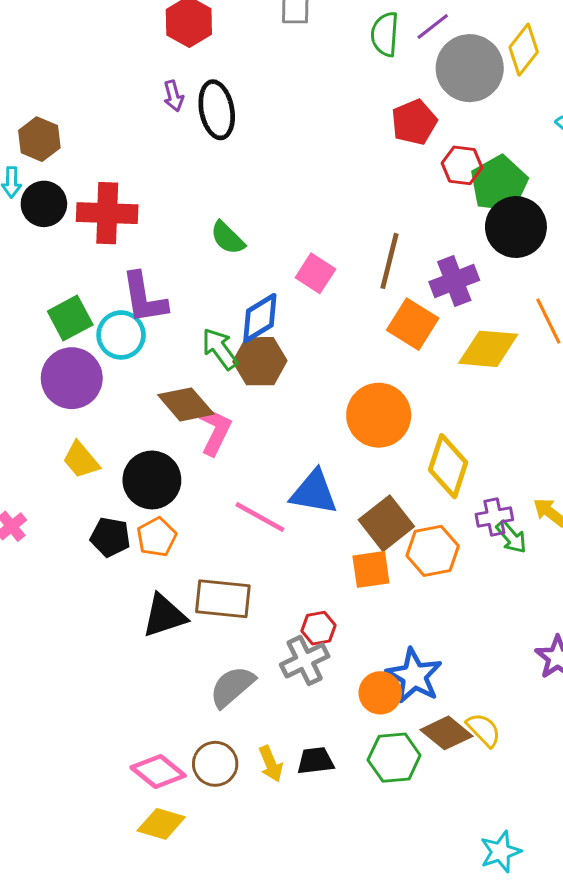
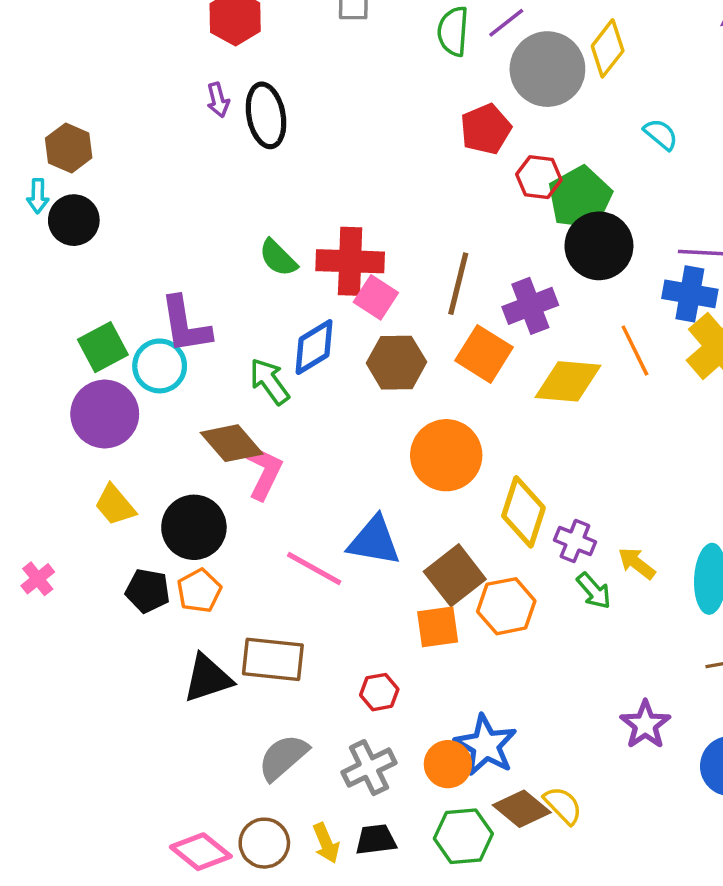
red cross: (107, 213) -> (350, 261), moved
brown hexagon: (260, 361) -> (396, 363), moved
purple cross: (494, 517) -> (575, 541), moved, turned 33
gray cross: (305, 660) -> (369, 768), moved

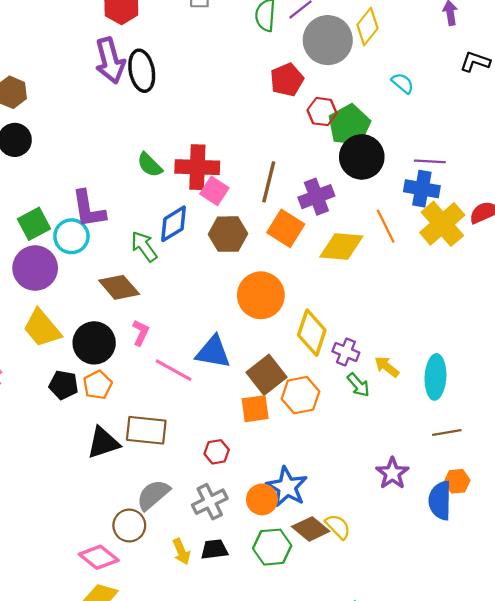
purple arrow: (218, 100) -> (110, 61), size x2.0
pink L-shape: (264, 472) -> (141, 333), moved, size x0.7
yellow trapezoid: (115, 505) -> (42, 328), size x1.4
brown circle: (264, 843) -> (129, 525), moved

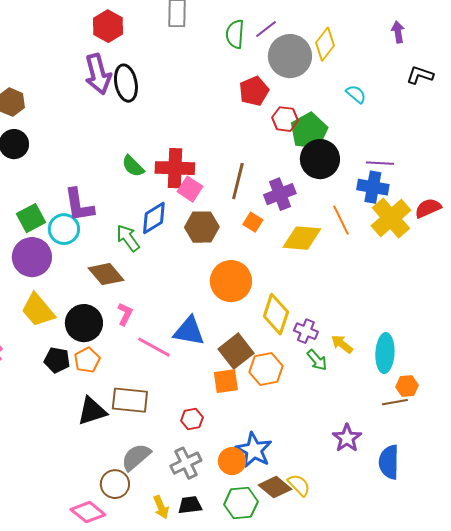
orange square: (286, 228) -> (253, 222), size x0.6
orange hexagon: (457, 481) -> (407, 386), moved

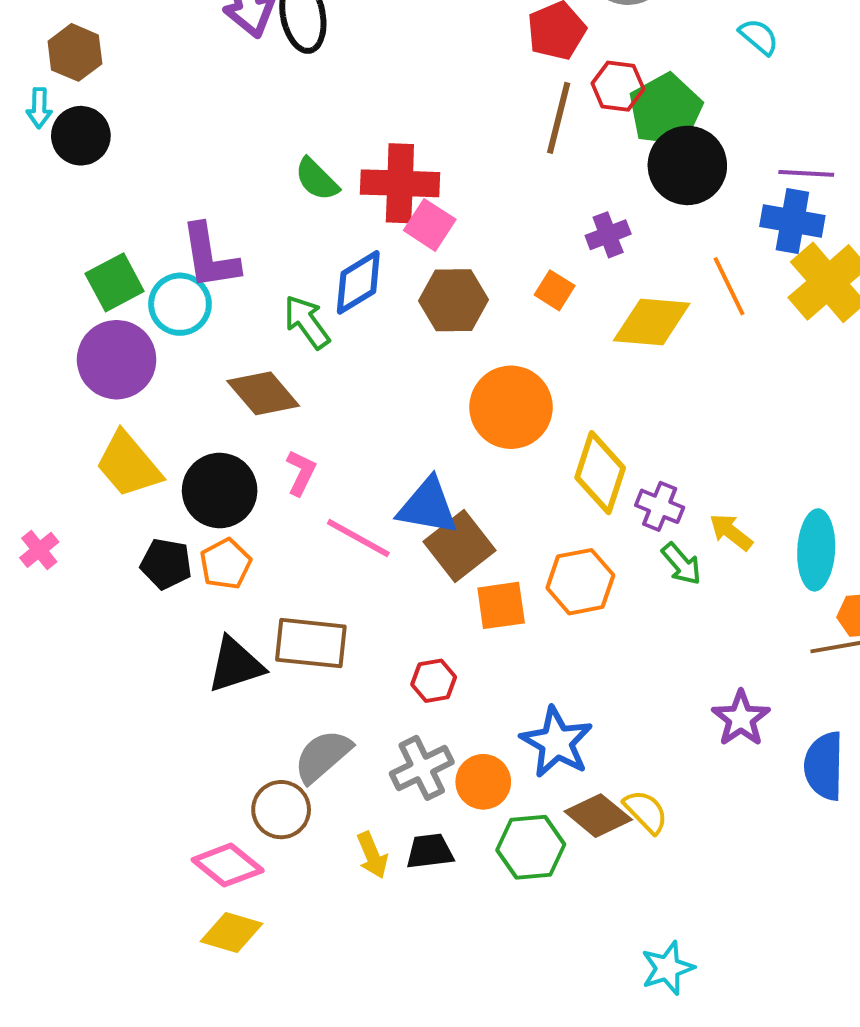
brown line: (238, 181) -> (559, 118), moved
purple cross: (280, 194) -> (608, 235), size x0.7
brown square: (236, 351) -> (459, 546), moved
orange circle: (232, 461) -> (483, 782), moved

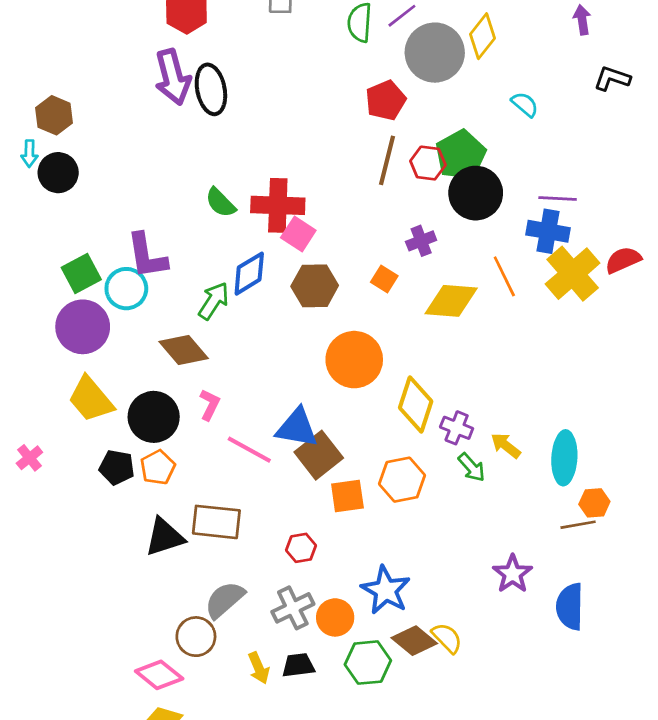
red hexagon: (618, 86) -> (428, 163), moved
green arrow: (307, 322) -> (214, 301), turned 69

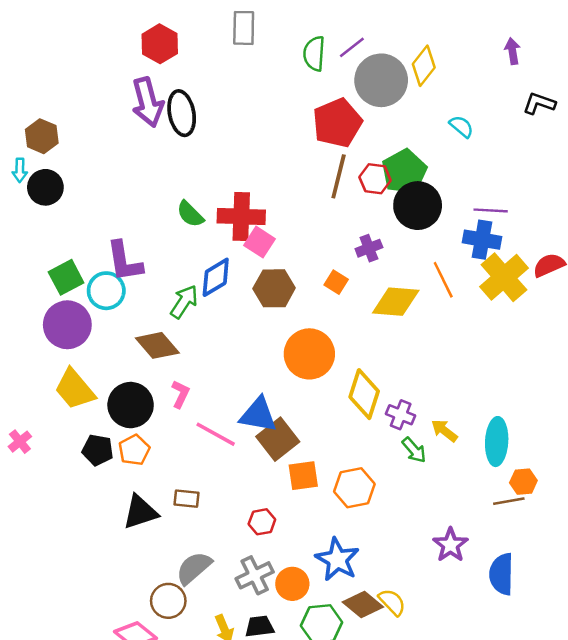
red pentagon: (386, 100) -> (337, 123), size x1.4
orange hexagon: (402, 480) -> (354, 488), moved
brown rectangle: (216, 522) -> (187, 499), size x0.6

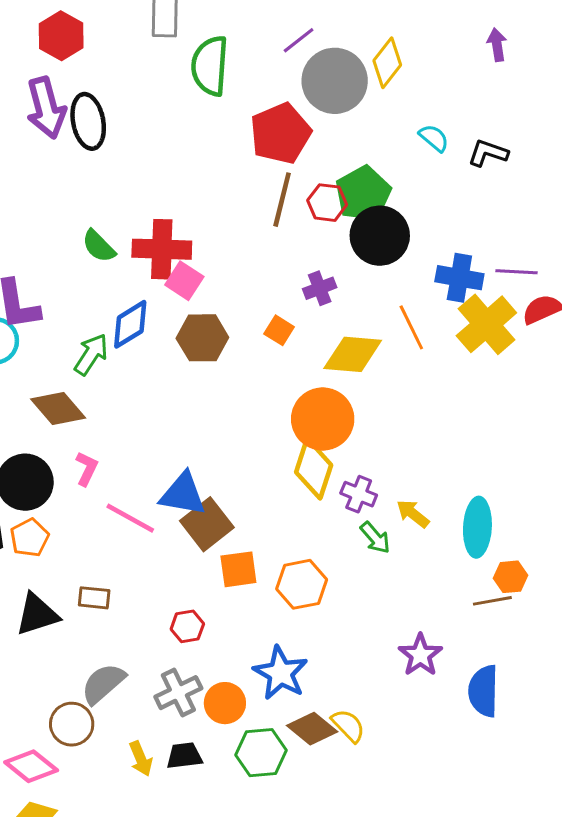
green semicircle: (314, 54) -> (210, 66), moved, size x1.4
black L-shape: (539, 103) -> (488, 153), moved
purple line: (491, 210) -> (517, 272), moved
orange circle: (309, 354) -> (323, 419), moved

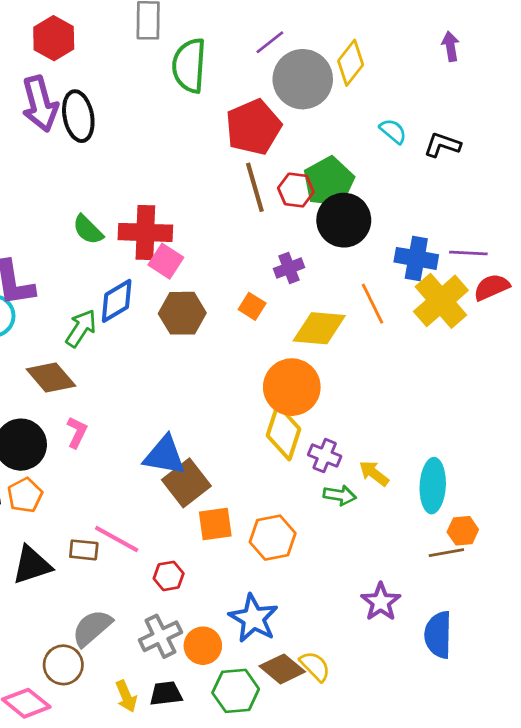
brown line: (282, 200) -> (255, 187), turned -30
pink line: (130, 518) -> (117, 539), moved
green arrow: (375, 538) -> (340, 495), turned -40

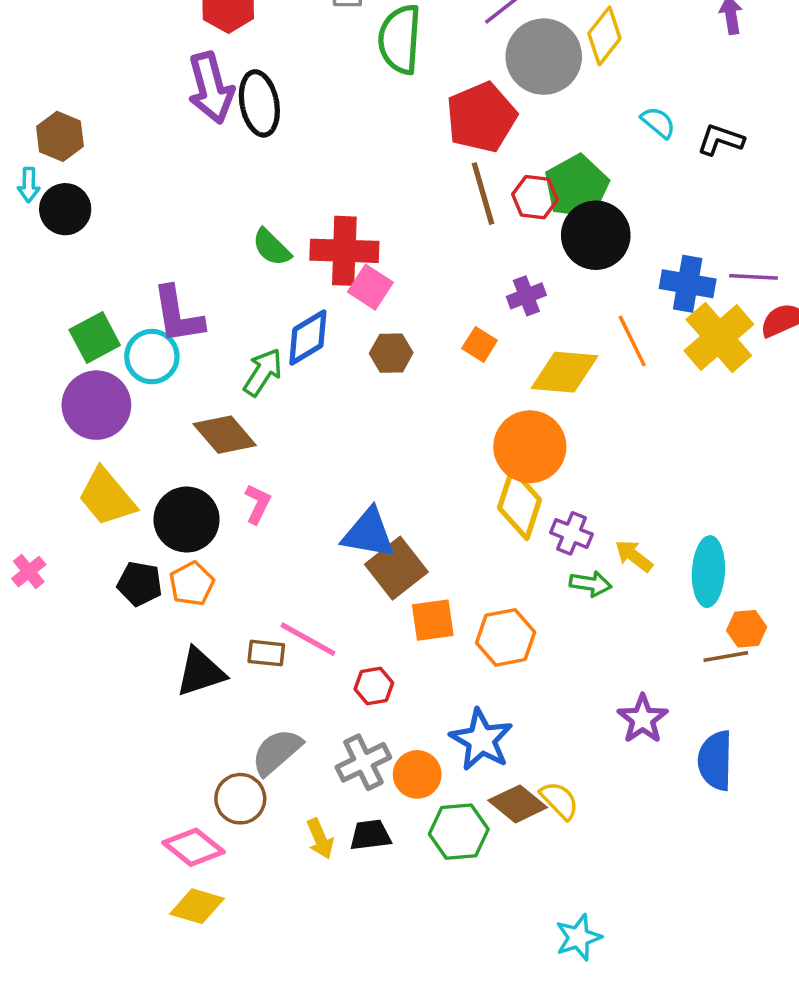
brown hexagon: (182, 313) -> (391, 353), size x0.7

